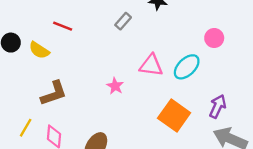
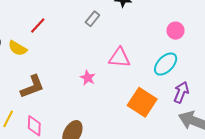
red line: (63, 26) -> (38, 26), turned -66
cyan ellipse: (187, 67) -> (166, 64), moved

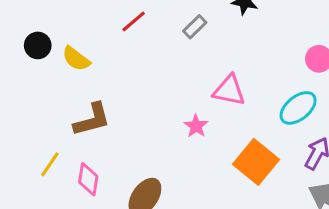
red line: (38, 26) -> (134, 21), moved
pink star: (88, 78) -> (196, 126), moved

